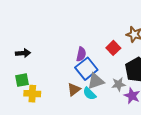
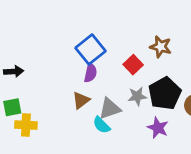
blue square: (86, 69) -> (91, 49), moved
gray star: (119, 84) -> (137, 96), moved
brown triangle: (74, 89) -> (81, 100), moved

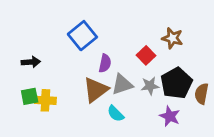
blue square: (91, 49) -> (82, 36), moved
brown triangle: (81, 100) -> (96, 90), size x1.5
gray triangle: (110, 109) -> (122, 84), moved
yellow cross: (26, 125) -> (45, 100), moved

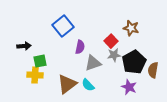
gray star: (150, 86) -> (114, 55), moved
brown triangle: (96, 90) -> (67, 84), moved
green square: (30, 96) -> (40, 61), moved

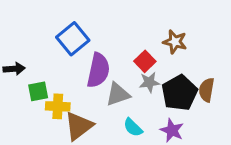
purple semicircle: (80, 47) -> (98, 70), size x1.6
brown semicircle: (153, 70) -> (207, 90), moved
yellow cross: (35, 75) -> (58, 106), moved
cyan semicircle: (88, 85) -> (133, 127), moved

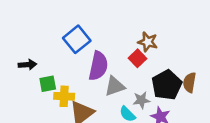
brown star: (175, 42) -> (148, 42), moved
gray star: (149, 82) -> (141, 100), moved

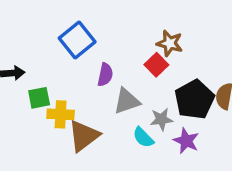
purple semicircle: (98, 66) -> (105, 75), size x0.6

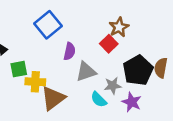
brown star: (170, 43) -> (119, 27), turned 30

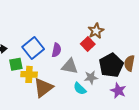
blue square: (48, 25) -> (33, 48), moved
gray triangle: (86, 72) -> (70, 66), turned 30
purple star: (132, 102) -> (118, 91), moved

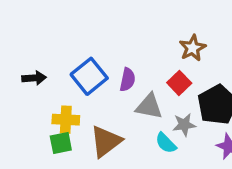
red square: (88, 44) -> (179, 83), moved
green square: (16, 64) -> (61, 143), moved
yellow cross: (29, 74) -> (66, 120), moved

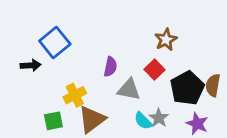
blue square: (89, 76) -> (55, 43), moved
yellow cross: (66, 120) -> (75, 95), moved, turned -30
gray star: (184, 125) -> (159, 118), moved, turned -30

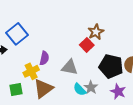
purple semicircle: (110, 67) -> (44, 58), moved
red square: (155, 70) -> (87, 45), moved
black pentagon: (187, 88) -> (111, 66), turned -30

